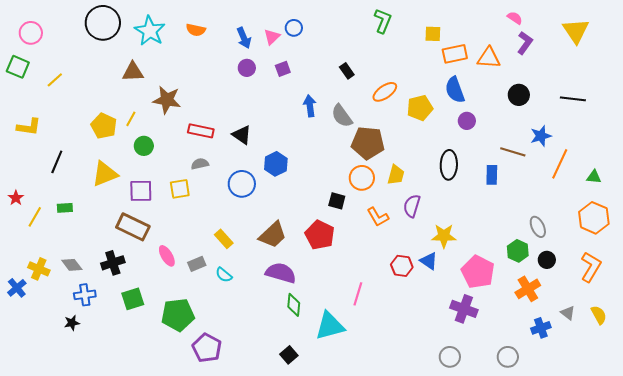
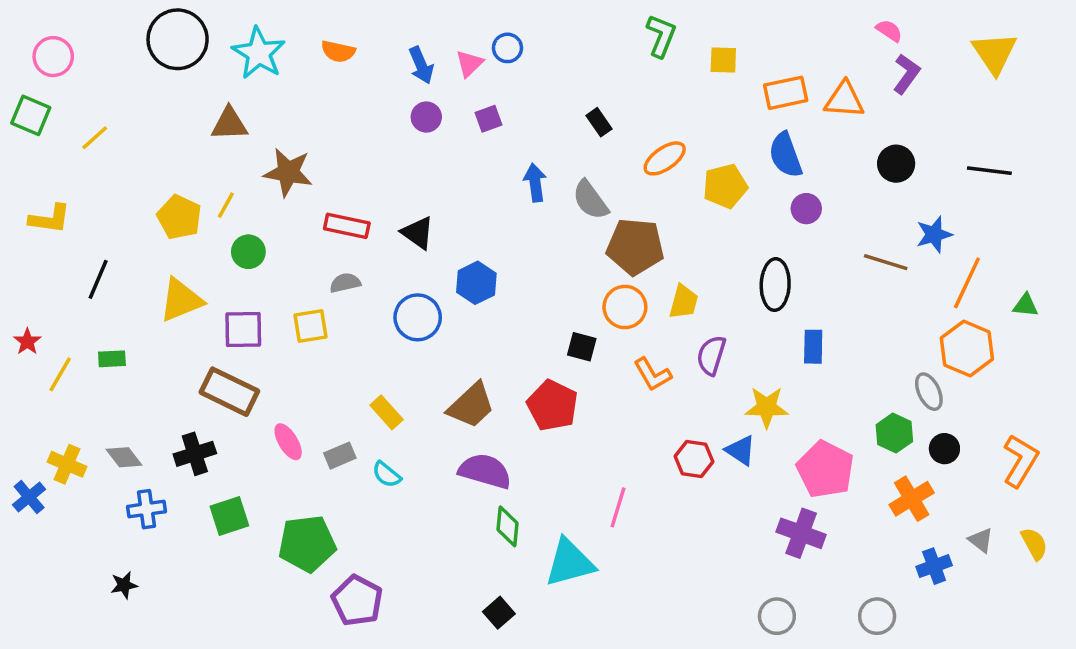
yellow square: (433, 34) -> (723, 60), moved
blue rectangle: (492, 175) -> (813, 347), moved
orange hexagon: (594, 218) -> (967, 348), moved
black star: (72, 323) -> (124, 585), moved

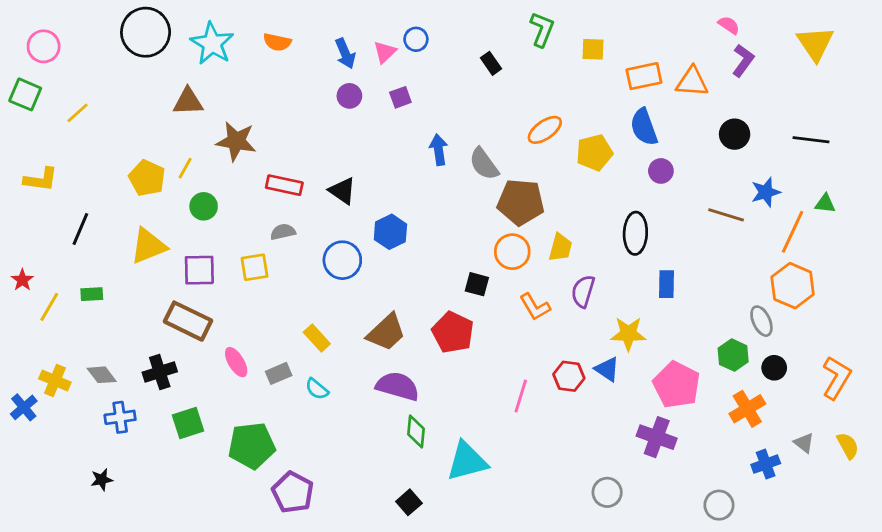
black rectangle: (599, 122) -> (491, 63), moved
green triangle: (1026, 305) -> (825, 204), moved
pink line: (618, 507) -> (521, 396), moved
gray circle: (777, 616) -> (607, 492), moved

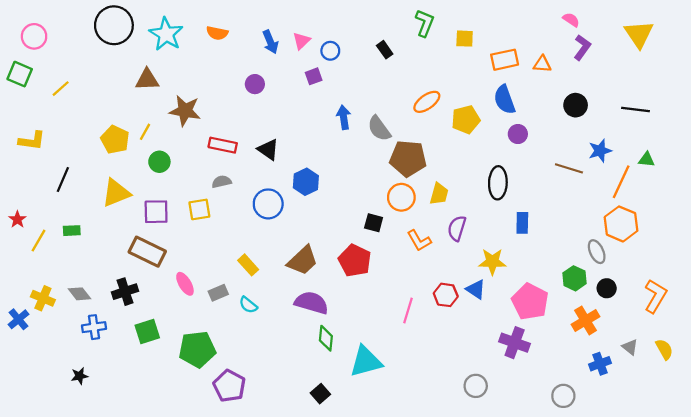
blue circle: (416, 39) -> (330, 51), moved
orange triangle: (692, 82) -> (542, 64), size x0.7
purple circle: (349, 96) -> (255, 84), moved

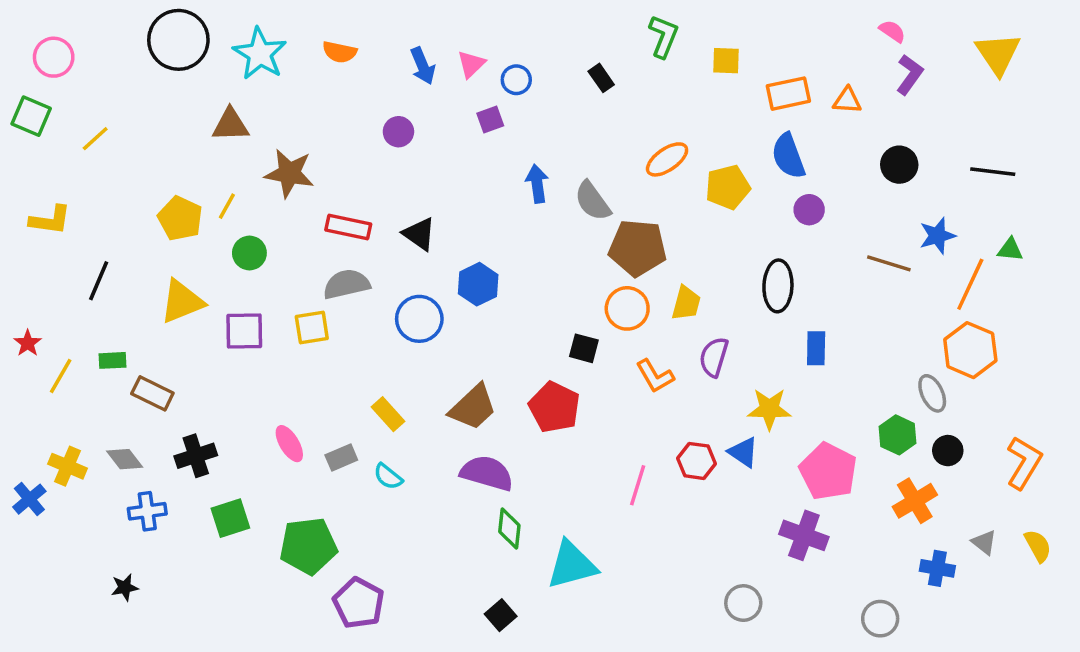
gray semicircle: (222, 182) -> (346, 284), size x1.5
brown rectangle: (147, 252) -> (152, 393), moved, size x0.7
blue cross: (600, 364) -> (937, 568), turned 30

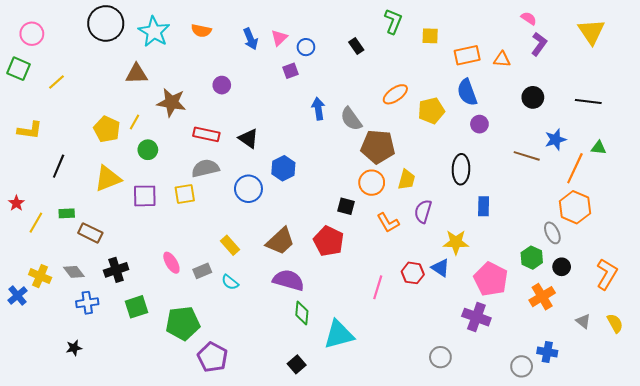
purple circle: (398, 132) -> (222, 85), moved
blue cross: (937, 568) -> (547, 352), moved

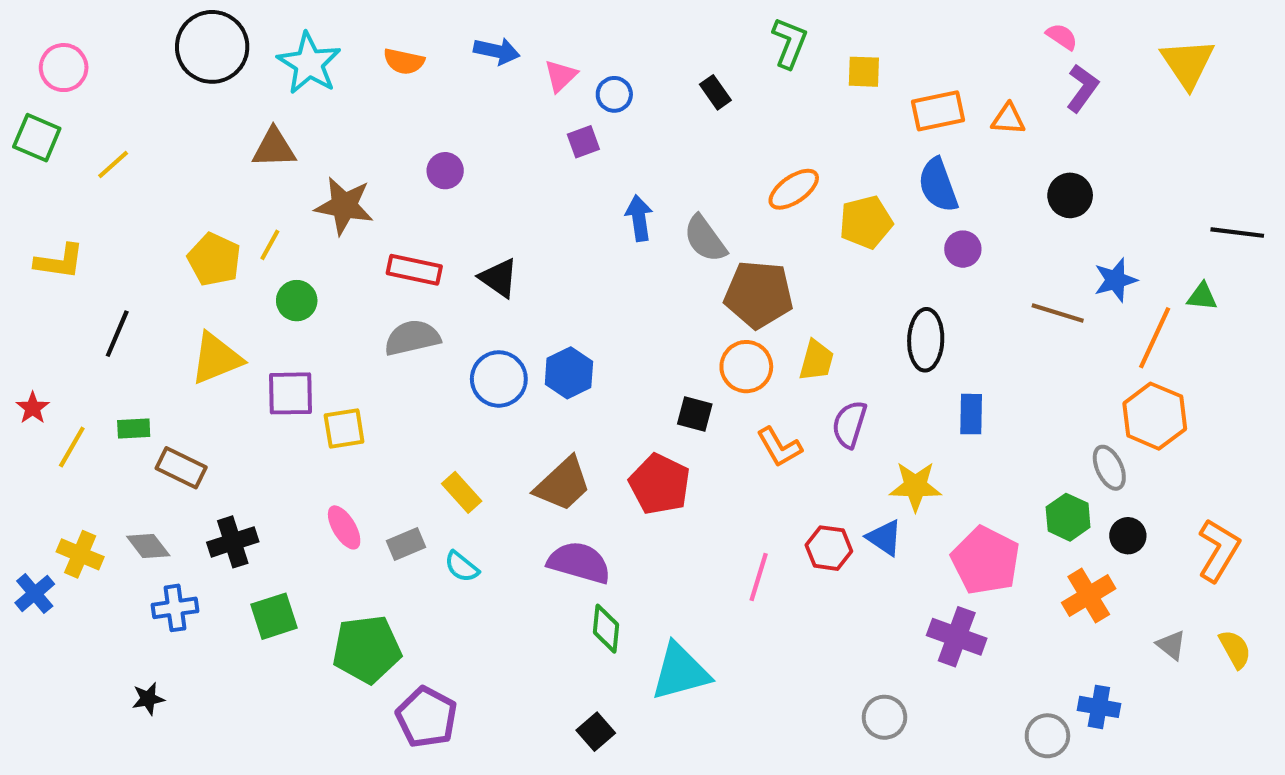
blue arrow: (251, 39) -> (497, 51), moved, turned -55
black line: (588, 101) -> (1237, 233), moved
blue hexagon: (283, 168) -> (569, 373), moved
yellow square: (185, 194) -> (344, 428), moved

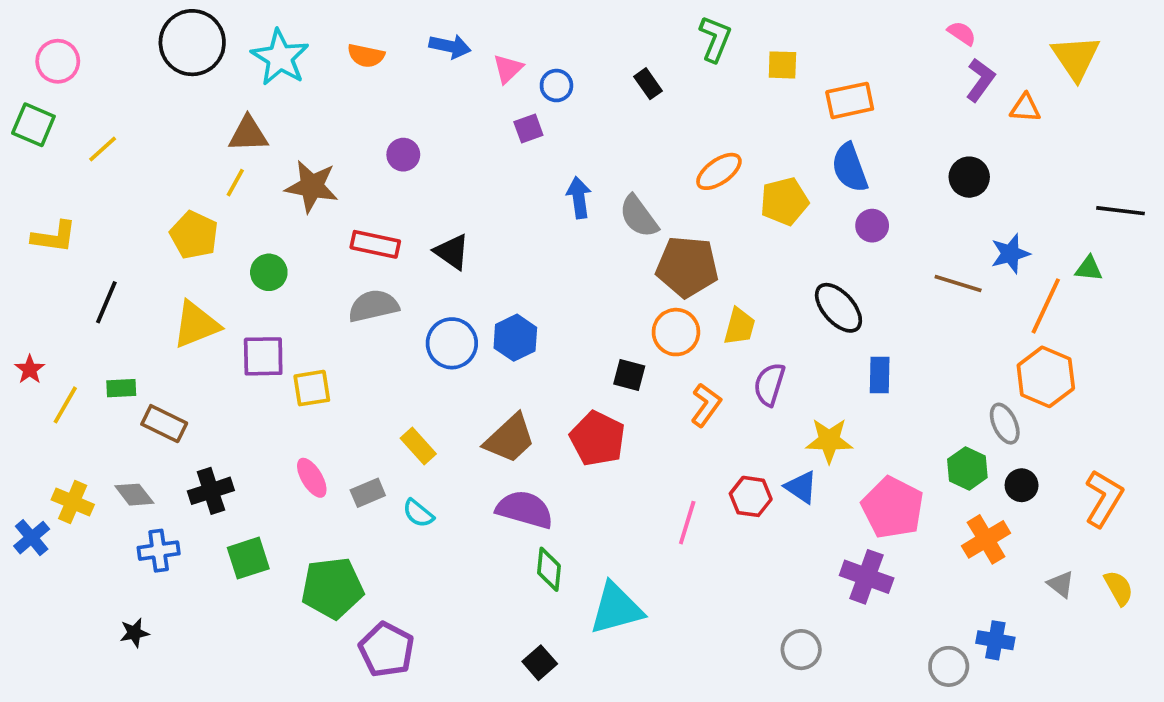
orange triangle: (1008, 119) -> (1025, 108), moved
yellow line: (270, 245) -> (235, 183), moved
black ellipse: (926, 340) -> (838, 308), turned -44
orange L-shape: (779, 447) -> (706, 405), turned -114

